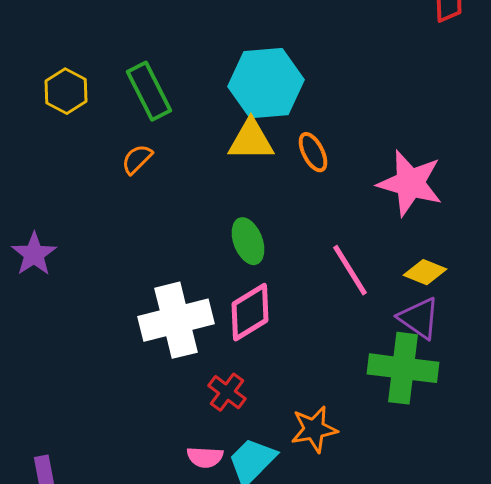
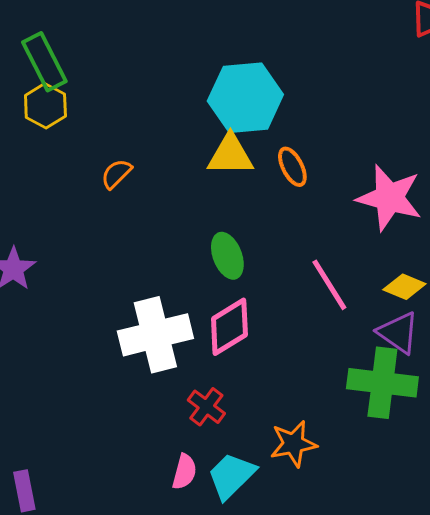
green rectangle: (149, 91) -> (44, 62), moved
pink semicircle: (205, 457) -> (184, 472), turned -78

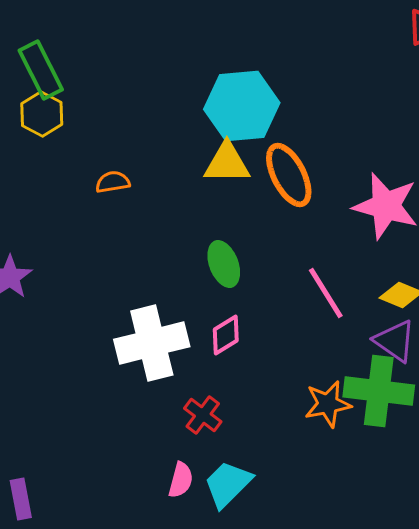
orange ellipse: (292, 167) -> (289, 175), size x1.6
orange semicircle: (116, 174) -> (113, 182), turned 36
pink diamond: (229, 327) -> (226, 335), size x0.7
orange star: (293, 444) -> (328, 404), moved

